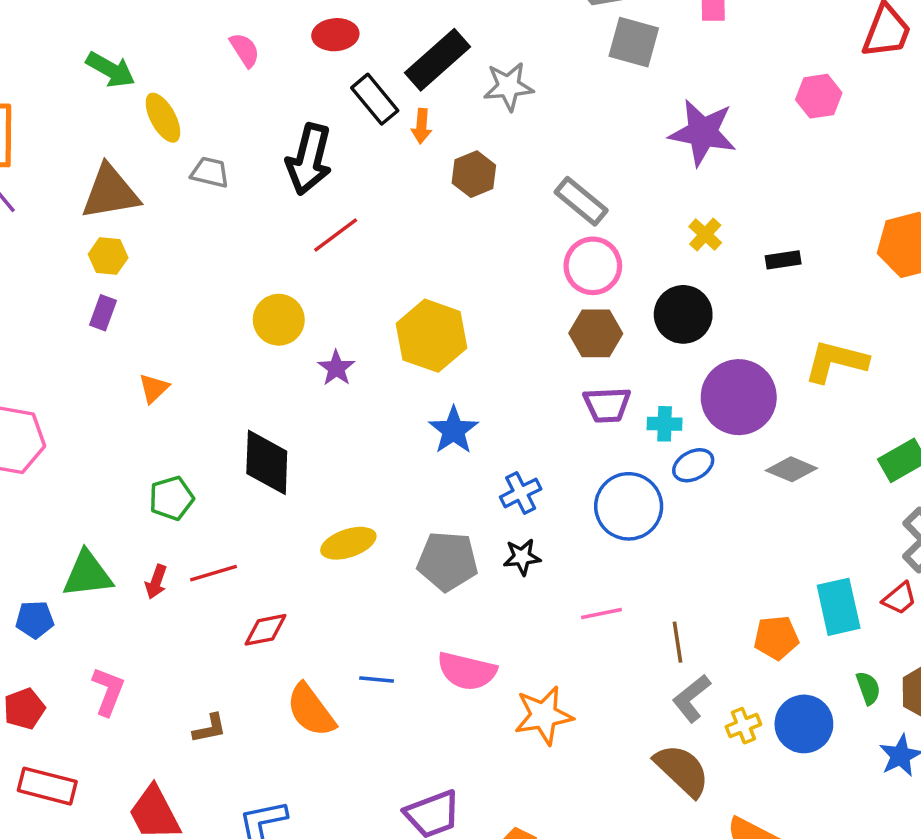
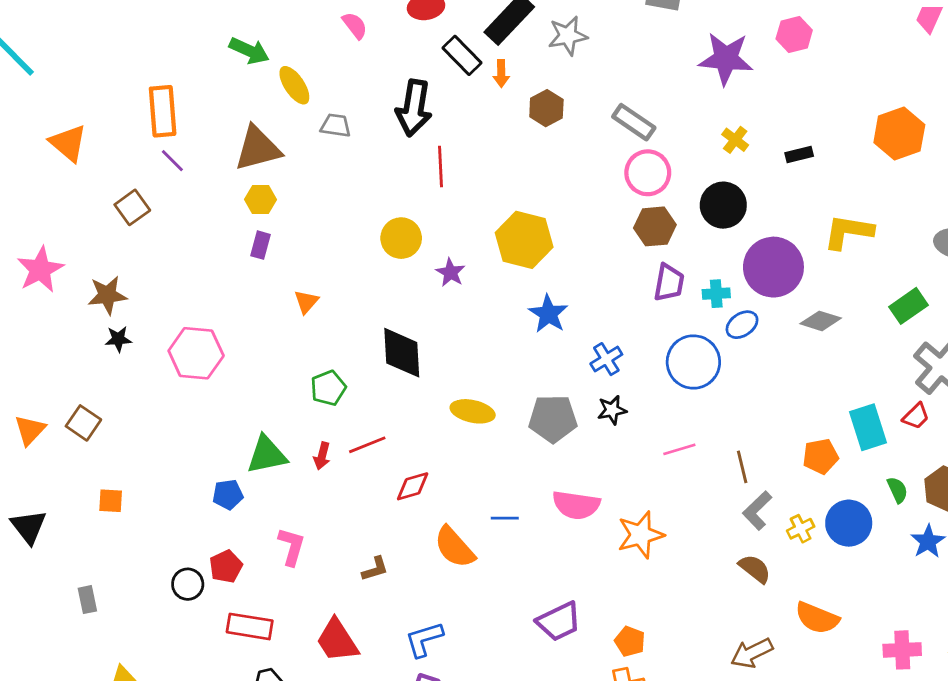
pink hexagon: (819, 96) -> (794, 34), moved
red line: (336, 235) -> (440, 167), turned -51
purple trapezoid: (607, 405) -> (669, 283), turned -72
yellow ellipse: (348, 543) -> (473, 411), turned 36
brown semicircle: (682, 770) -> (755, 569), size x0.7

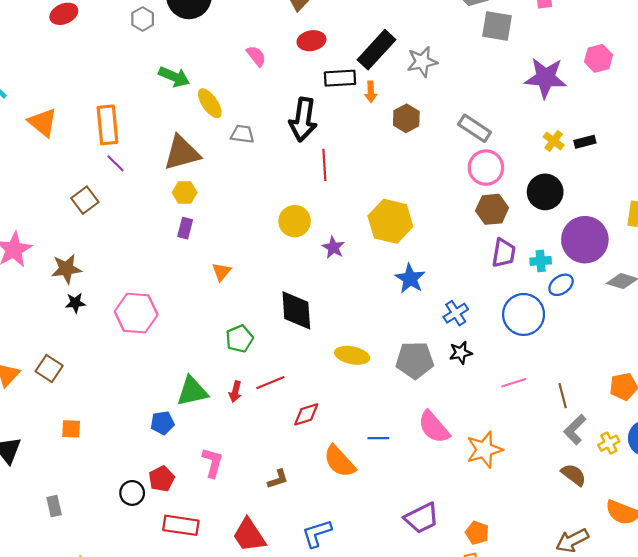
black rectangle: (462, 55) -> (340, 78), turned -48
orange triangle: (68, 143) -> (43, 122), moved
black rectangle: (799, 154) -> (585, 142), moved
pink semicircle: (576, 505) -> (434, 427), turned 42

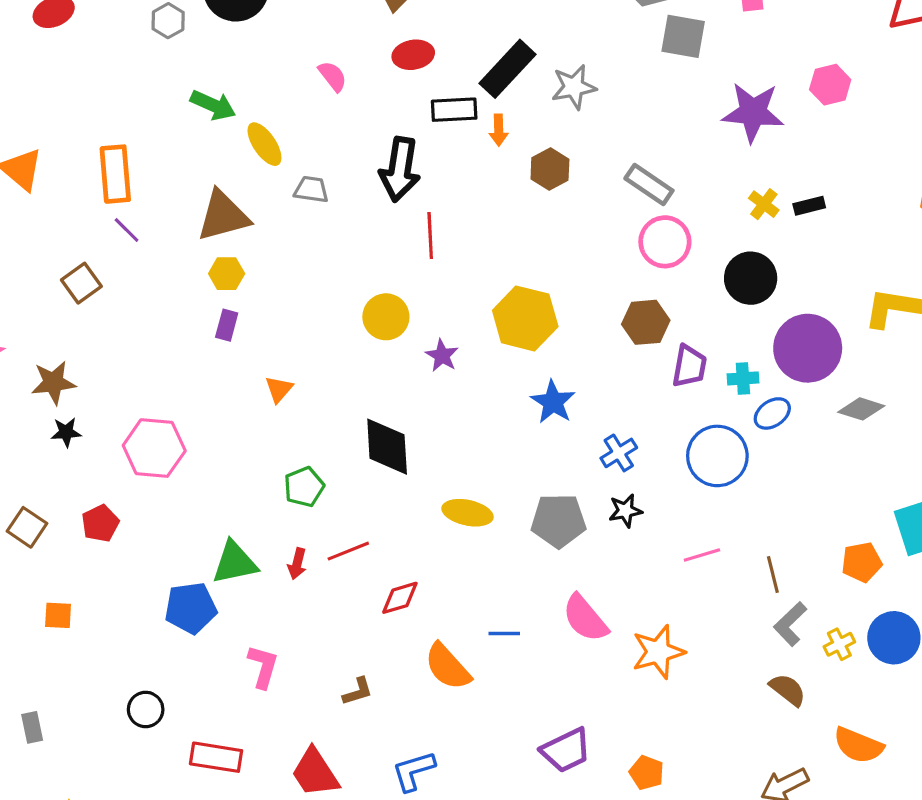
brown hexagon: (492, 209) -> (646, 322), moved
blue pentagon: (162, 423) -> (191, 608), size x1.5
red pentagon: (162, 479) -> (100, 523), moved

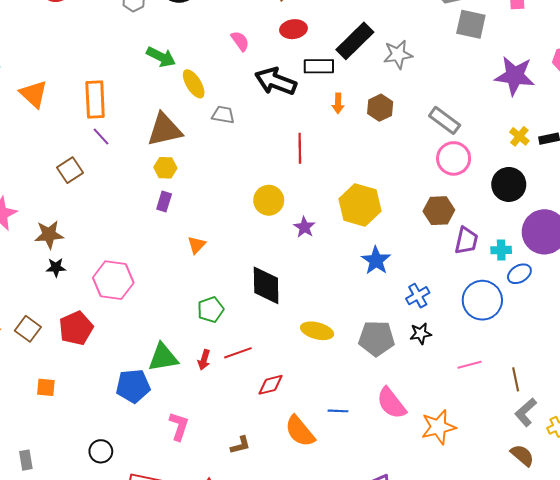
orange arrow: (499, 130) -> (338, 103), moved
black arrow: (400, 169) -> (276, 81), moved, turned 99
red pentagon: (100, 523) -> (76, 328), size x1.4

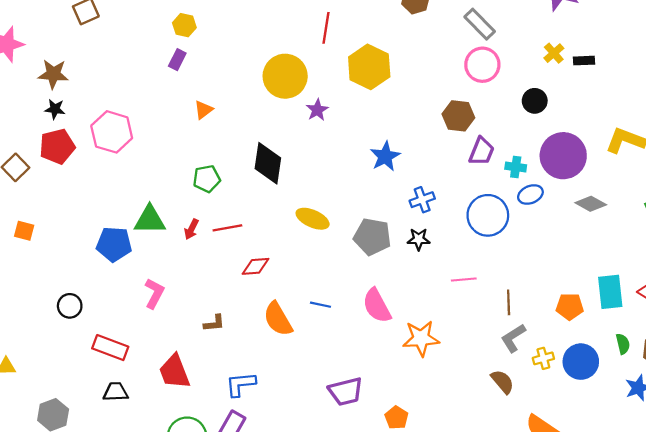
black circle: (509, 184) -> (535, 101), size x0.7
yellow circle: (269, 200) -> (285, 76), size x1.4
yellow hexagon: (360, 205) -> (369, 67), moved
red pentagon: (76, 328) -> (57, 146), moved

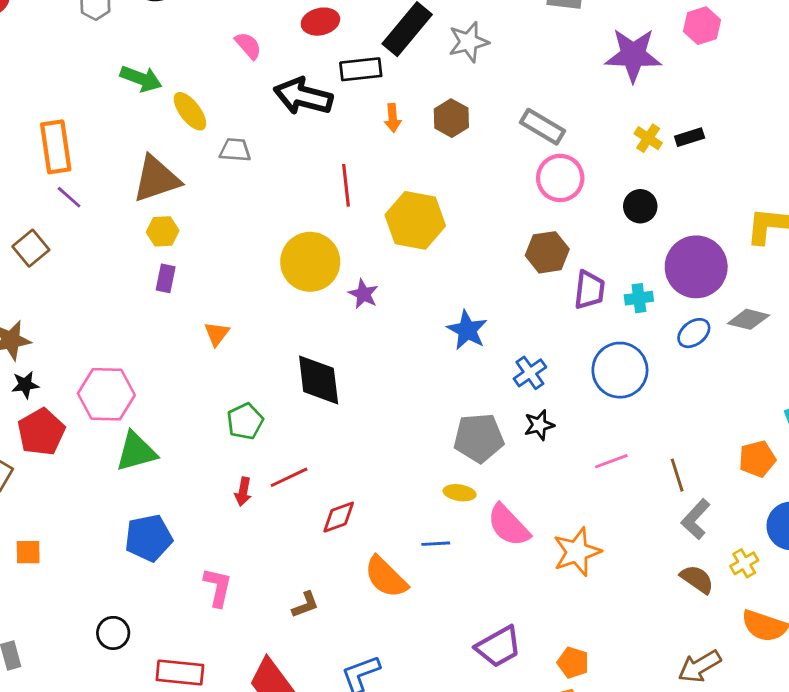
blue ellipse: (530, 195) -> (694, 333), moved
yellow ellipse: (313, 219) -> (460, 493), moved, size x0.7
green triangle: (150, 220) -> (136, 452), moved
yellow cross: (543, 358) -> (744, 563), moved

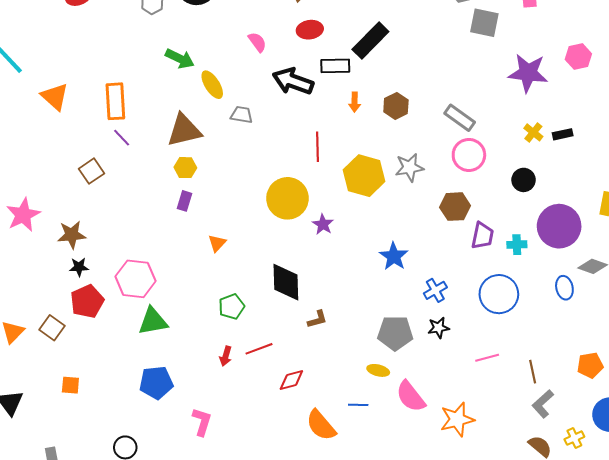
gray star: (469, 42) -> (409, 167), moved
blue ellipse: (694, 333) -> (564, 288), moved, turned -70
brown L-shape: (305, 605) -> (317, 319), moved

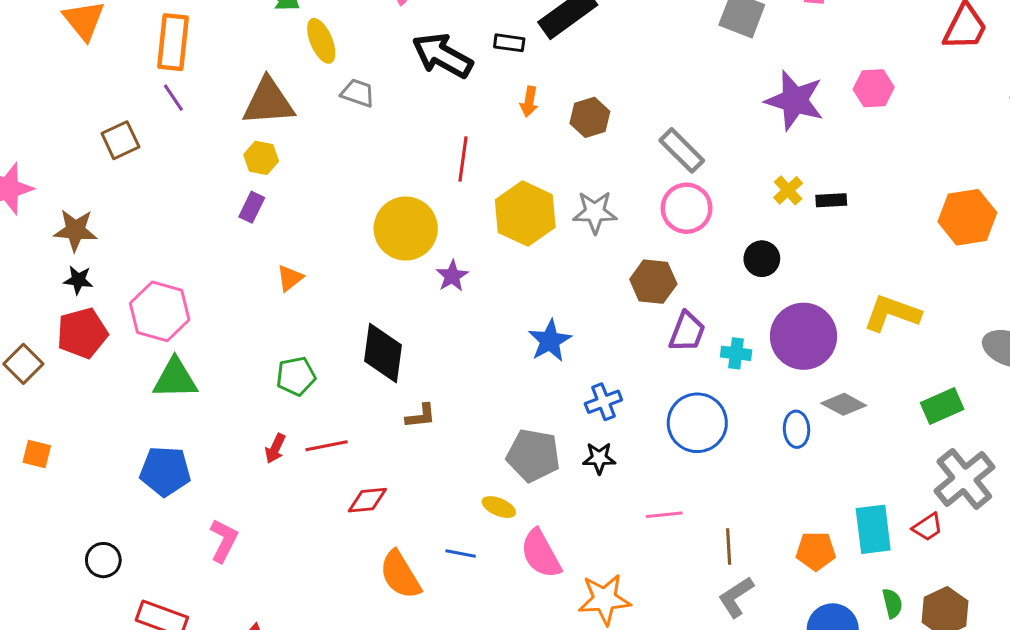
black rectangle: (335, 66) -> (509, 43), size x0.7

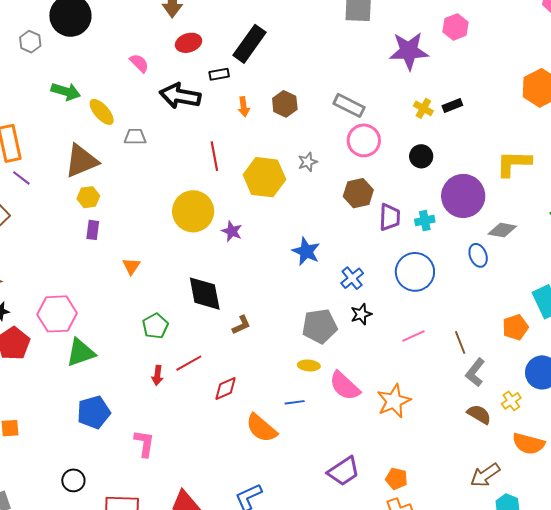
gray star: (595, 212) -> (308, 162), size x0.7

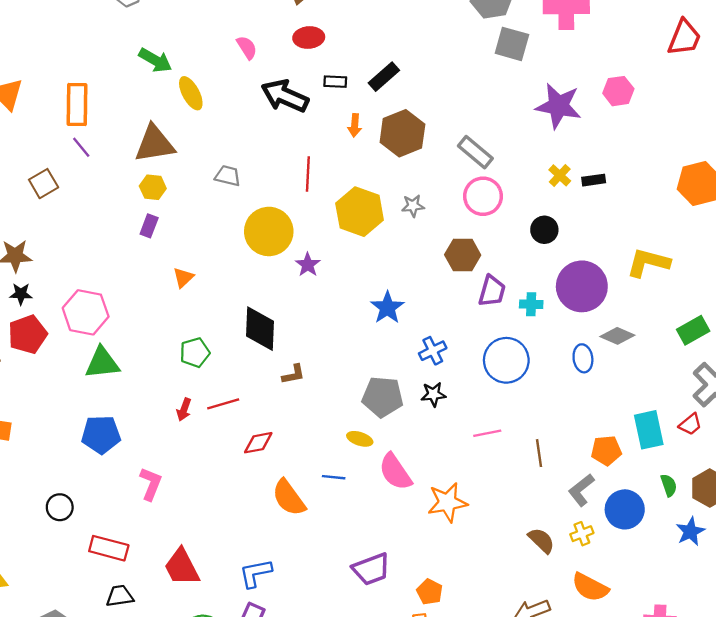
black rectangle: (249, 44) -> (384, 77), moved, size x0.7
brown hexagon: (285, 104) -> (402, 133), size x1.5
gray trapezoid: (135, 137) -> (228, 176), moved
gray L-shape: (475, 372) -> (581, 490), moved

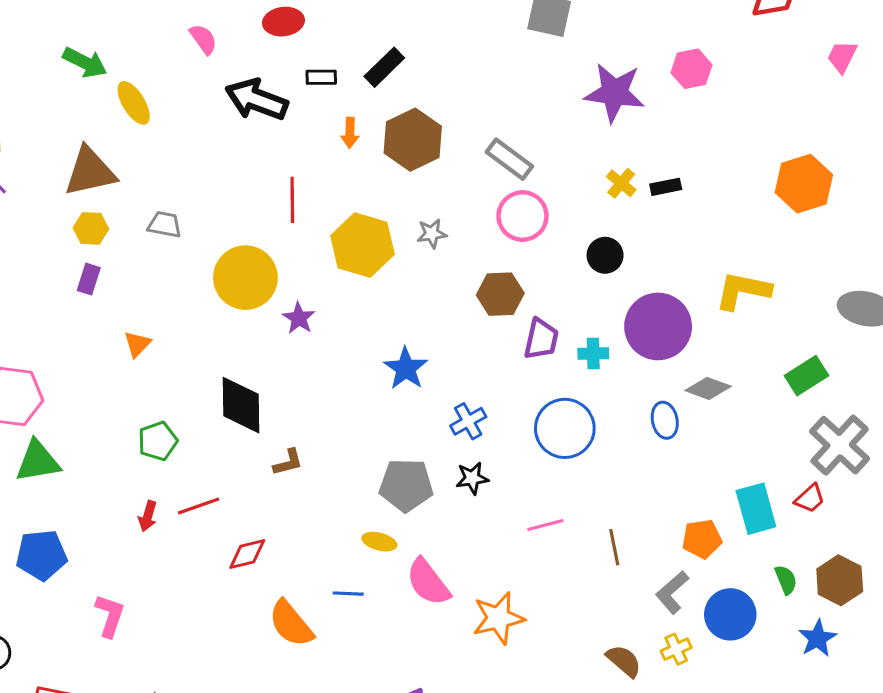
gray trapezoid: (228, 176) -> (165, 225), moved

